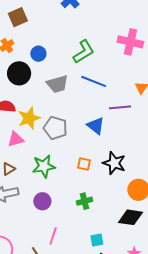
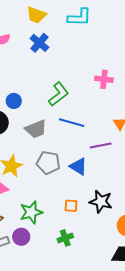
pink cross: (130, 42) -> (104, 79), size x0.7
gray pentagon: (55, 128) -> (48, 163), moved
purple circle: (42, 201) -> (21, 237), moved
green cross: (85, 201) -> (65, 238), moved

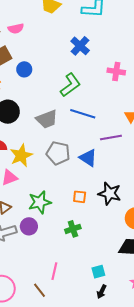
blue cross: (39, 43) -> (80, 46), moved
blue circle: (14, 101) -> (24, 69), moved

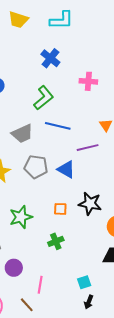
purple circle: (29, 226) -> (14, 268), moved

